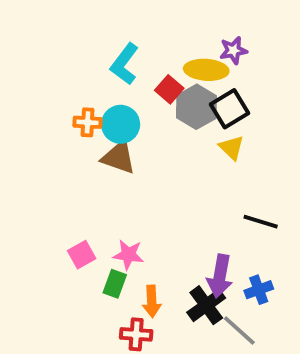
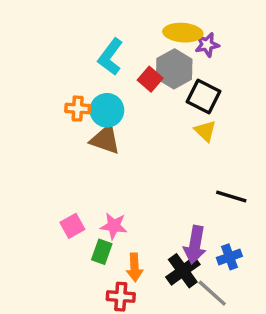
yellow ellipse: (206, 70) -> (183, 33), moved
gray hexagon: (196, 107) -> (174, 69), moved
black square: (230, 109) -> (204, 96), turned -32

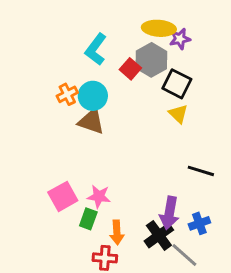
orange cross: (78, 109) -> (67, 94), turned -30
pink square: (72, 226) -> (63, 196), size x1.4

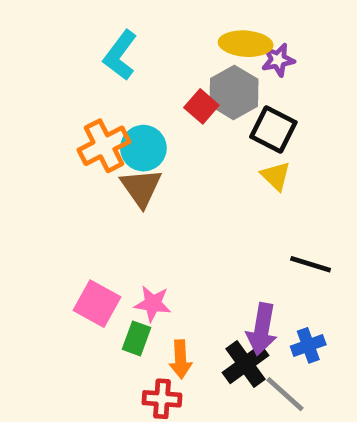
cyan L-shape: (96, 49) -> (120, 55), moved
orange cross: (67, 94) -> (104, 146), size x1.5
brown triangle: (91, 121) -> (141, 188), turned 36
pink square: (63, 196) -> (97, 304), turned -32

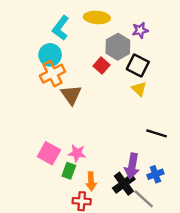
yellow ellipse: (246, 44) -> (97, 17), moved
red square: (201, 106) -> (102, 65), moved
cyan circle: (143, 148) -> (50, 55), moved

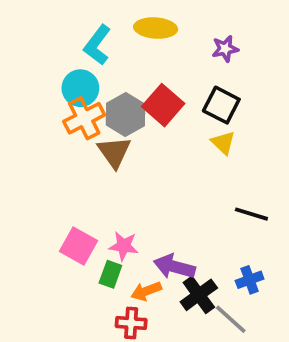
gray hexagon: (118, 47) -> (126, 114), moved
red square: (102, 65) -> (163, 105), size x1.5
purple arrow: (132, 166) -> (174, 267), moved, turned 95
orange arrow: (91, 181) -> (146, 291), turned 72

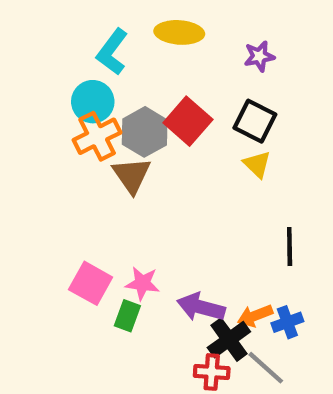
black line: (251, 214) -> (290, 247), turned 72
orange arrow: (146, 291) -> (255, 316), moved
red cross: (131, 323) -> (212, 372), moved

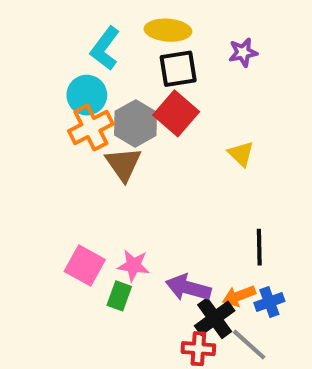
black square: (255, 121) -> (178, 69), moved, turned -36
black line: (290, 247) -> (259, 247), moved

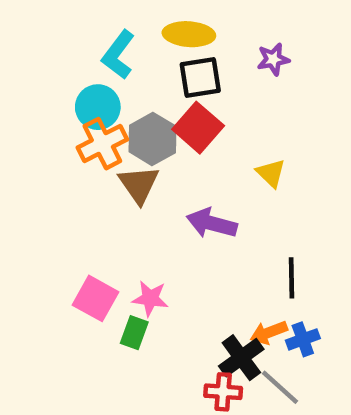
purple arrow: (188, 288) -> (212, 223), moved

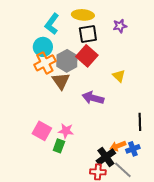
black line: (291, 278) -> (140, 122), moved

